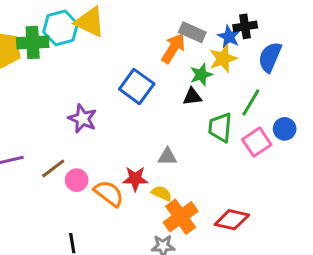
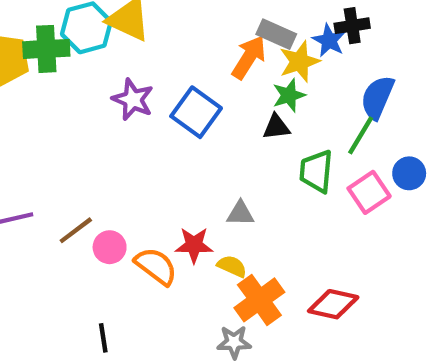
blue semicircle: (270, 57) -> (377, 97), moved
yellow star: (223, 59) -> (299, 62), moved
purple star: (82, 119) -> (133, 100), moved

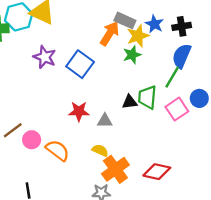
black cross: (352, 26) -> (182, 26), moved
black triangle: (276, 127) -> (130, 102), moved
red star: (194, 245) -> (79, 111), moved

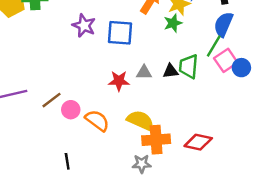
blue square: (80, 64) -> (120, 33), turned -32
pink square: (177, 109) -> (226, 60), moved
gray triangle: (105, 121) -> (144, 72), moved
yellow semicircle: (100, 150) -> (140, 120), size x1.6
orange cross: (115, 169) -> (156, 140), turned 32

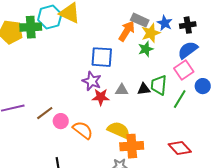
blue semicircle: (223, 24) -> (188, 50), turned 30
purple star: (84, 26) -> (92, 81), moved
green line: (214, 46) -> (180, 99), moved
pink square: (226, 60) -> (184, 70), moved
red diamond: (198, 142) -> (180, 148), moved, turned 35

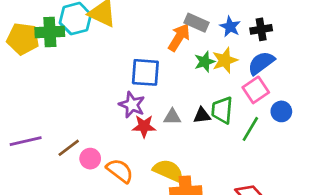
yellow star: (151, 33) -> (225, 60), moved

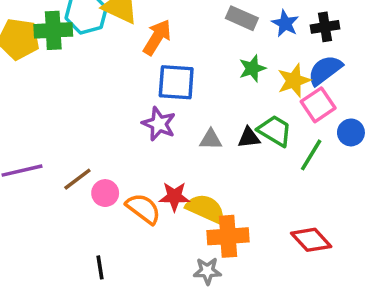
orange arrow: (179, 37) -> (157, 37), moved
yellow star: (225, 60) -> (294, 81), moved
green trapezoid: (222, 110) -> (275, 131), turned 116
red star: (144, 126) -> (174, 197), moved

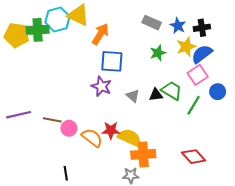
yellow star: (294, 81) -> (186, 47), moved
gray triangle: (211, 139) -> (133, 96), turned 40
brown line: (77, 179) -> (52, 120), turned 48

